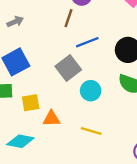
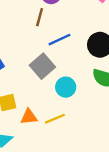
yellow line: (91, 131) -> (55, 119), moved, turned -36

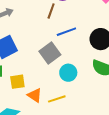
orange triangle: (29, 117) -> (35, 95), turned 35

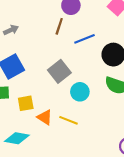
blue line: (66, 32) -> (85, 39), moved
yellow line: (57, 99) -> (69, 120), turned 42

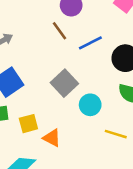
brown line: (59, 26) -> (60, 31), turned -49
yellow line: (69, 120) -> (116, 134), moved

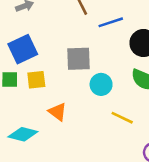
gray square: (64, 83) -> (79, 59), turned 32
yellow square: (28, 124) -> (36, 80), moved

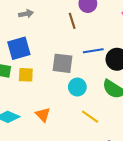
blue line: (111, 22) -> (93, 51), moved
orange triangle: (58, 112) -> (43, 115), moved

